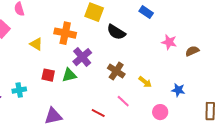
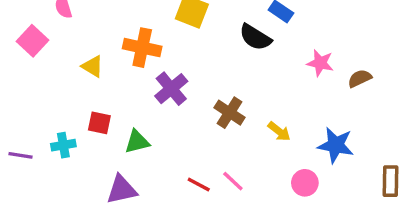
black semicircle: (116, 32) -> (255, 37), moved
red square: (48, 75) -> (99, 123), moved
green triangle: (69, 75) -> (137, 142), moved
blue star: (178, 90) -> (336, 145), size x1.5
pink line: (123, 101) -> (233, 181), moved

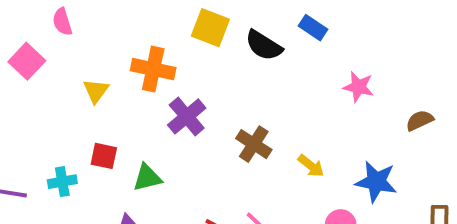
black semicircle: (255, 37) -> (264, 45), moved
yellow triangle: (92, 66) -> (96, 91), turned 35
brown semicircle: (360, 78) -> (420, 120), moved

